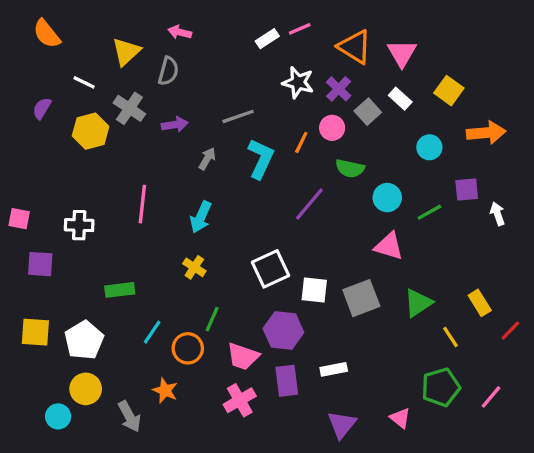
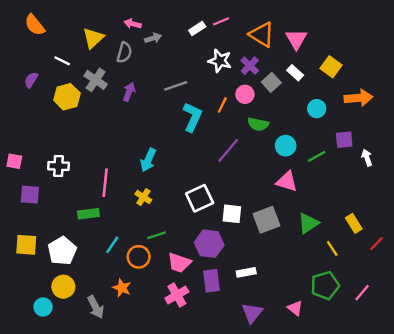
purple arrow: (175, 125) -> (129, 92), turned -60
gray arrow: (207, 159) -> (153, 38), moved, turned 42
pink line: (142, 204) -> (105, 183), moved
green line: (212, 319) -> (157, 235), turned 48

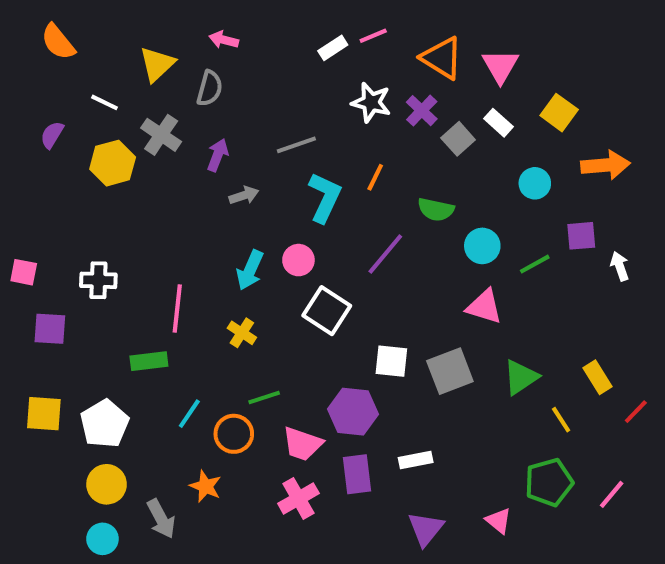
gray arrow: (153, 38) -> (244, 195), moved
pink circle: (245, 94) -> (298, 260), moved
white square: (200, 198) -> (327, 311), moved, turned -32
cyan circle: (43, 307) -> (102, 539), moved

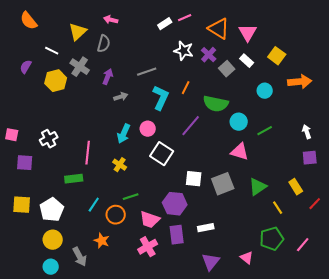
green semicircle: (436, 210) -> (216, 104), size x1.4
purple square: (581, 236) -> (310, 158), moved
white cross: (98, 280) -> (49, 139), turned -30

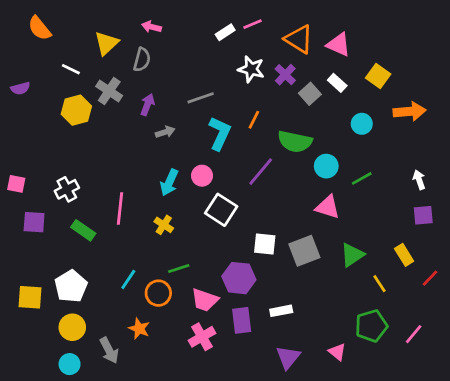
pink triangle: (248, 33) -> (339, 45), turned -36
purple semicircle: (26, 67) -> (20, 88), moved, turned -136
green rectangle: (74, 179) -> (83, 230), moved, turned 42
yellow square: (22, 205) -> (30, 297), moved

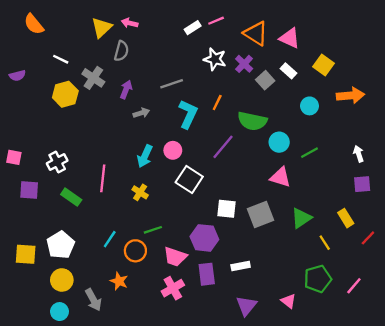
yellow triangle: (106, 43) -> (102, 28), moved

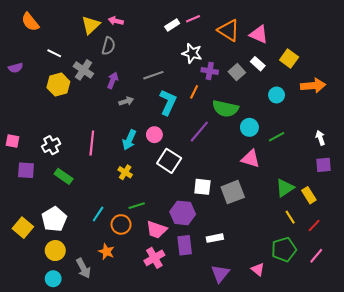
purple cross: (244, 64) -> (210, 71), moved, turned -35
pink line: (103, 178) -> (92, 143), moved
green triangle: (301, 218) -> (285, 188), moved
red line: (368, 238) -> (314, 225), moved
yellow square: (26, 254) -> (23, 228), turned 36

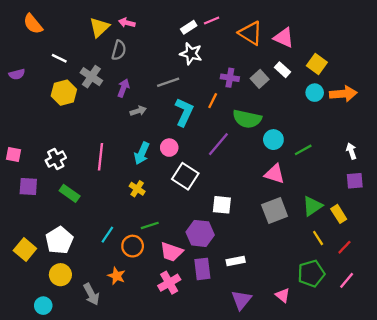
white star: (192, 53) -> (191, 54), moved
cyan circle: (277, 95) -> (315, 93), moved
gray square: (233, 192) -> (275, 211), moved
cyan circle: (53, 279) -> (43, 306), moved

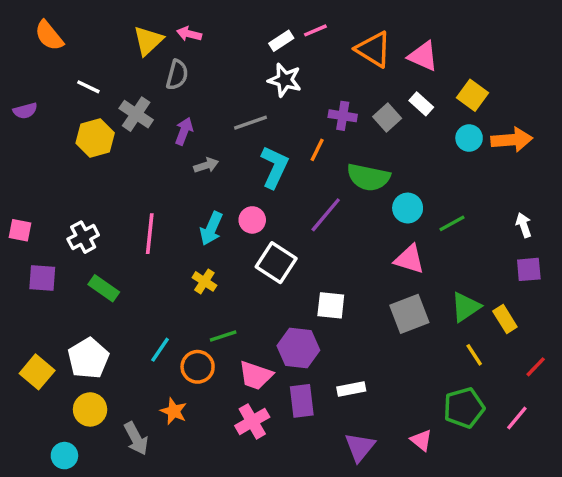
red line: (344, 247) -> (536, 367), moved

